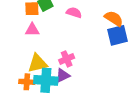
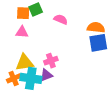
orange semicircle: (114, 19) -> (96, 27), turned -30
orange cross: (27, 82) -> (14, 78), turned -32

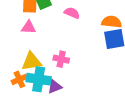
pink cross: (51, 61) -> (61, 59), turned 32
purple triangle: (46, 75) -> (55, 87), moved

